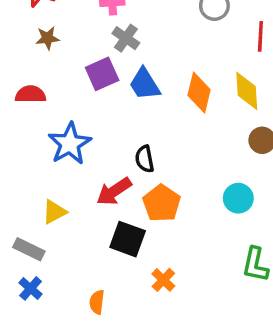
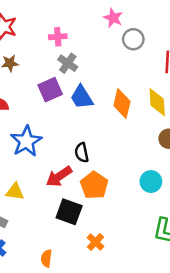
yellow triangle: (54, 212) -> (15, 192), turned 36

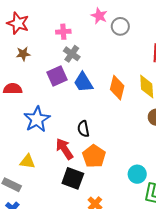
pink star: (113, 18) -> (99, 16), moved
gray circle: (133, 39) -> (120, 26), moved
red arrow: (59, 177) -> (64, 149), turned 90
cyan circle: (151, 182) -> (137, 174), moved

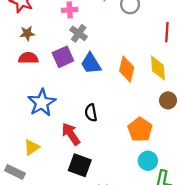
red semicircle: (13, 89) -> (28, 58), moved
orange pentagon: (94, 156) -> (140, 129), moved
yellow triangle: (27, 161) -> (32, 147), turned -42

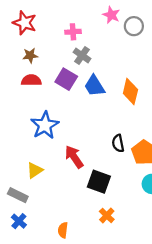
purple square: (63, 57) -> (66, 79), turned -35
black semicircle: (91, 113) -> (118, 143), moved
black square: (80, 165) -> (99, 182), moved

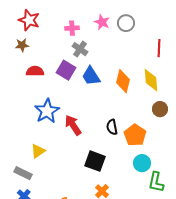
pink star: (111, 15) -> (102, 22), moved
brown star: (30, 55) -> (22, 45), moved
red arrow: (74, 157) -> (73, 125), moved

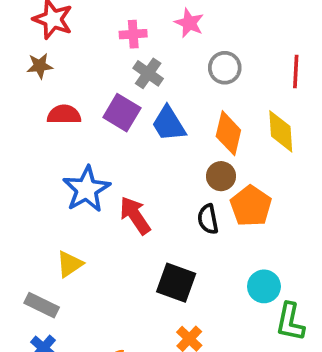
gray circle: (126, 23) -> (225, 68), moved
brown circle: (160, 109) -> (221, 176), moved
orange pentagon: (135, 135) -> (251, 206), moved

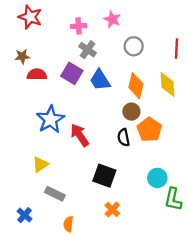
brown star: (40, 66) -> (22, 56), moved
gray rectangle: (42, 305) -> (55, 194), moved

